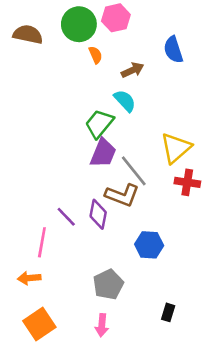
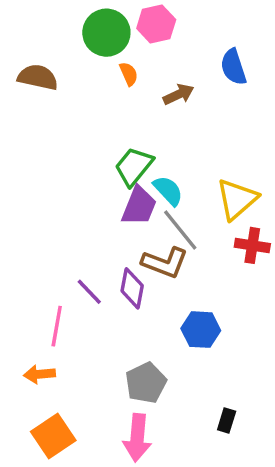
brown semicircle: (28, 34) -> (38, 77), moved
cyan semicircle: (125, 101) -> (168, 191), moved
pink arrow: (102, 325) -> (137, 438), size x1.5

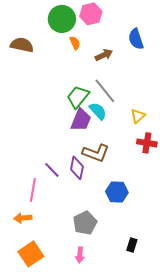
yellow triangle: (237, 199) -> (138, 116), size x0.6
gray line: (180, 230) -> (105, 91), moved
pink arrow: (137, 438) -> (80, 255), size x0.6

